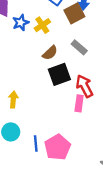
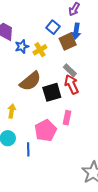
brown semicircle: (50, 53) -> (30, 81), moved, size x1.6
red arrow: (84, 86) -> (72, 84), moved
pink pentagon: (58, 147) -> (45, 131), moved

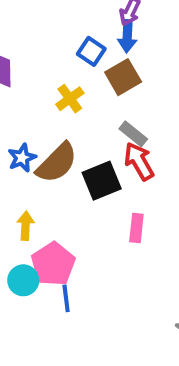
blue arrow: (76, 31) -> (127, 36), moved
blue star: (22, 47) -> (22, 158), moved
pink pentagon: (45, 131) -> (53, 264), moved

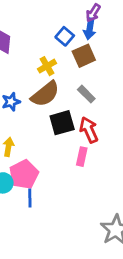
red arrow: (139, 161) -> (89, 130), moved
brown semicircle: (57, 163) -> (45, 94), moved

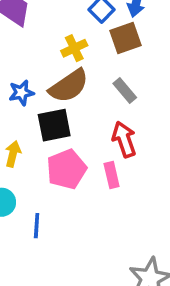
black square: (62, 123) -> (54, 125), moved
pink rectangle: (82, 157) -> (112, 175), turned -30
pink pentagon: (24, 174) -> (67, 169), moved

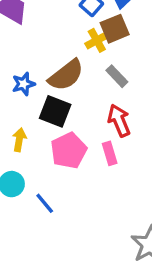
yellow cross: (74, 48) -> (97, 40), moved
black square: (54, 125) -> (55, 111), turned 36
blue line: (37, 226) -> (45, 203), turned -40

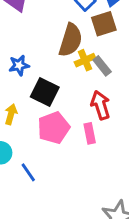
yellow cross: (97, 40) -> (85, 60), moved
brown semicircle: (66, 75) -> (71, 40), moved, turned -40

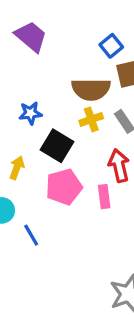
brown semicircle: (71, 40) -> (91, 89), turned 68
yellow cross: (85, 60) -> (91, 119), moved

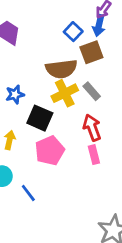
yellow cross: (91, 119) -> (65, 93), size x1.4
pink rectangle: (104, 197) -> (94, 155), moved

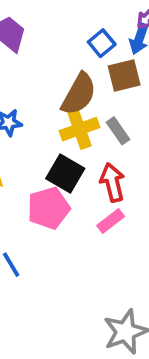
brown semicircle: (61, 69) -> (79, 94), turned -60
black square: (40, 118) -> (65, 174), moved
pink rectangle: (94, 155) -> (111, 221), turned 60

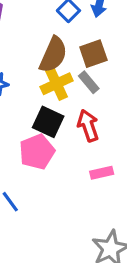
brown square: (124, 75) -> (93, 54), moved
pink rectangle: (111, 221) -> (102, 173), moved, turned 30

